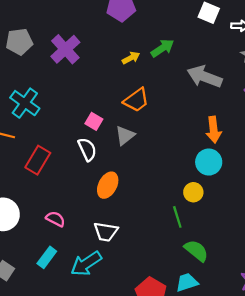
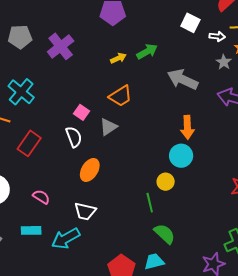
cyan rectangle: (47, 257) -> (31, 230), turned 48

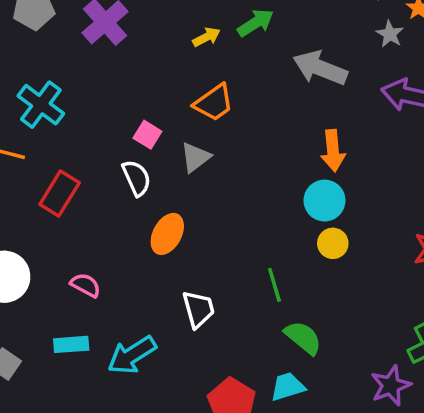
yellow circle: (166, 182) -> (333, 243), moved
white trapezoid: (85, 211) -> (198, 309), moved, turned -115

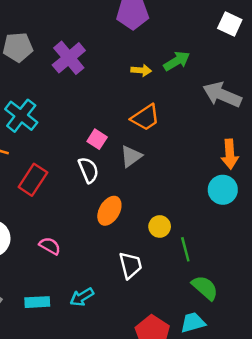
yellow arrow: (206, 37) -> (141, 70), turned 30
yellow circle: (333, 243) -> (160, 226), moved
cyan rectangle: (71, 344) -> (37, 302), moved
cyan arrow: (132, 355) -> (82, 297), size x0.7

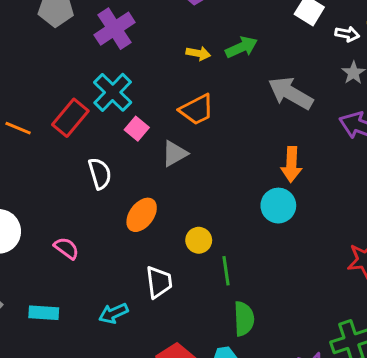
cyan cross: (21, 116) -> (113, 92), moved
white semicircle: (88, 170) -> (100, 174), moved
red rectangle: (33, 180) -> (70, 118), moved
green semicircle: (205, 288) -> (244, 319), turned 40
cyan arrow: (82, 297) -> (113, 313), moved

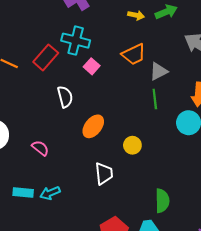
cyan cross: (113, 92) -> (76, 41), turned -32
gray triangle: (175, 154) -> (159, 71), moved
green line: (226, 271) -> (155, 99), moved
cyan arrow: (113, 313) -> (50, 193), moved

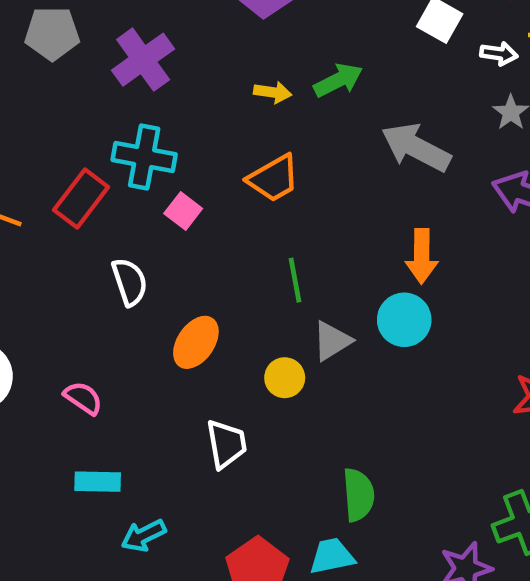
gray triangle: (159, 71) -> (332, 341), moved
green line: (155, 99) -> (295, 280), moved
cyan rectangle: (23, 192) -> (98, 482), moved
cyan arrow: (50, 193) -> (144, 536), moved

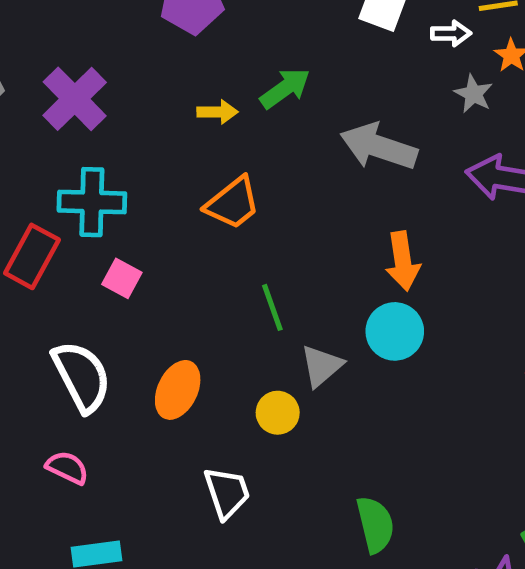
pink square: (183, 211) -> (122, 278), moved
white semicircle: (130, 282) -> (82, 376), moved, size x1.4

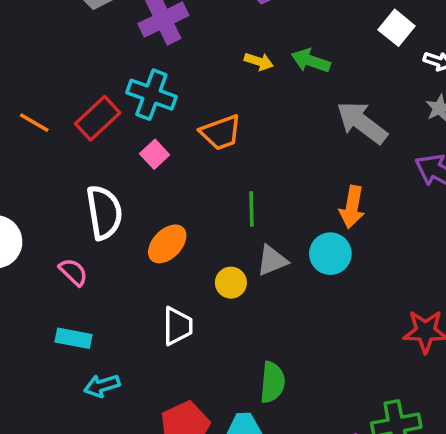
green arrow: (285, 88) -> (311, 61), turned -144
orange trapezoid: (233, 203) -> (221, 132), moved

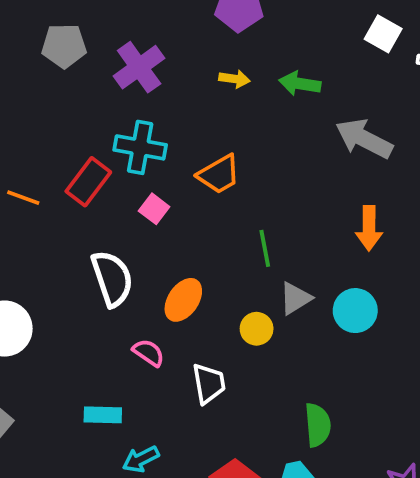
yellow arrow: (259, 62) -> (234, 79), moved
cyan circle: (330, 254) -> (355, 311), moved
pink semicircle: (73, 272) -> (149, 353), moved

